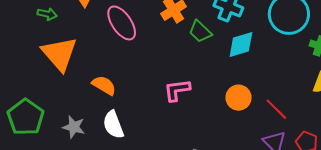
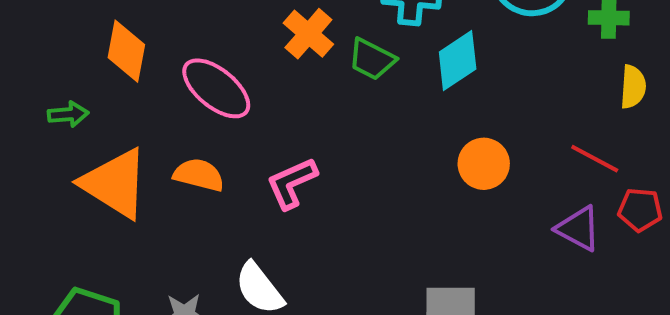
orange semicircle: (104, 85) -> (199, 175), moved
pink L-shape: (177, 90) -> (292, 183), moved
red line: (276, 109) -> (595, 159), moved

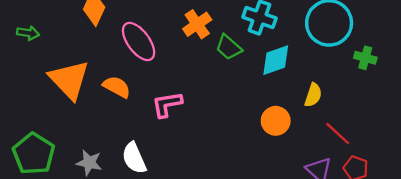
yellow semicircle: (633, 87) -> (313, 95), moved
green arrow: (68, 114) -> (28, 33), moved

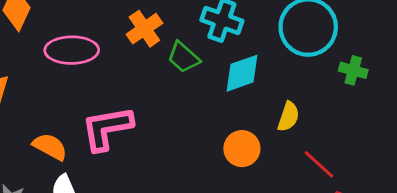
pink ellipse: (139, 41) -> (72, 50), turned -54
orange semicircle: (117, 87) -> (50, 147), moved
pink L-shape: (167, 104) -> (107, 128), size x1.4

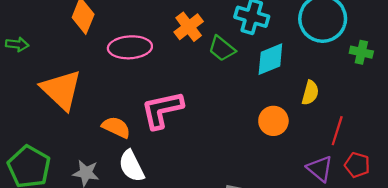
red line: (319, 164) -> (337, 131), turned 68

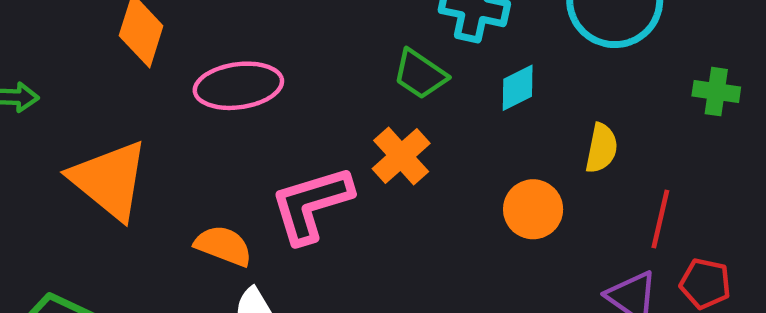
orange cross: (189, 27) -> (401, 156), moved
green cross: (361, 52) -> (716, 92), moved
cyan diamond: (270, 59) -> (518, 88), size x0.7

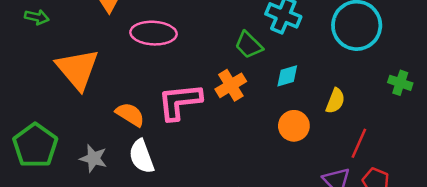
cyan diamond: (518, 88) -> (287, 76), moved

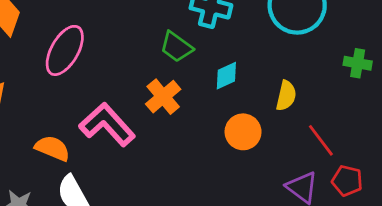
pink ellipse: (153, 33) -> (65, 50), turned -54
pink L-shape: (180, 102) -> (107, 125), turned 63
red line: (359, 143) -> (321, 140), turned -52

